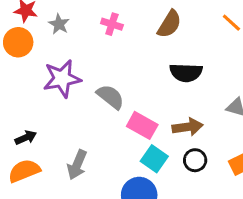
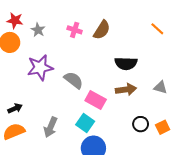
brown semicircle: (169, 24) -> (102, 30), moved
brown arrow: (188, 127) -> (126, 90), moved
cyan square: (154, 159) -> (85, 123), moved
black circle: (195, 160) -> (141, 124), moved

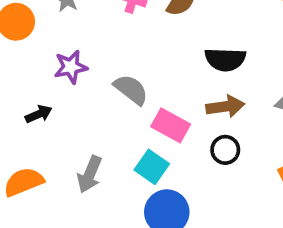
purple star: (40, 68) -> (71, 67), size x0.7
black arrow: (15, 108) -> (39, 114), moved
black circle: (141, 124) -> (225, 150), moved

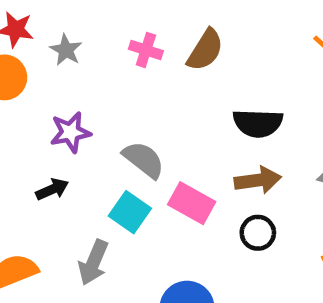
black arrow: (39, 114) -> (52, 189), moved
cyan square: (152, 167) -> (130, 212), moved

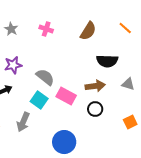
brown semicircle: (205, 50) -> (88, 31), moved
black semicircle: (258, 123) -> (107, 61), moved

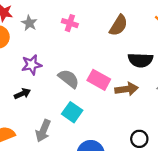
pink rectangle: (66, 96) -> (99, 80), moved
cyan square: (39, 100) -> (72, 112), moved
black circle: (95, 109) -> (139, 139), moved

